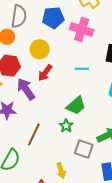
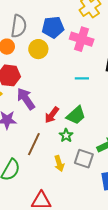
yellow circle: (40, 49) -> (38, 49), moved
red arrow: (45, 73) -> (52, 115), moved
yellow arrow: (61, 171) -> (59, 163), moved

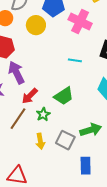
red arrow: (52, 115) -> (30, 96), moved
green star: (66, 135) -> (43, 114), moved

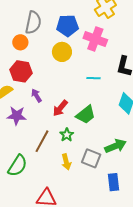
yellow circle: (36, 25) -> (62, 52), moved
purple arrow: (16, 73) -> (36, 95), size x0.6
red arrow: (30, 96) -> (60, 108), moved

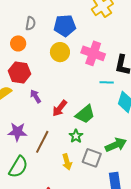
gray semicircle: (33, 23) -> (31, 23), size x0.6
pink cross: (95, 39) -> (93, 53), moved
cyan line: (94, 78) -> (107, 82), moved
purple star: (17, 116) -> (17, 132), moved
green star: (67, 135) -> (76, 136), moved

